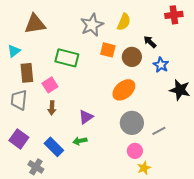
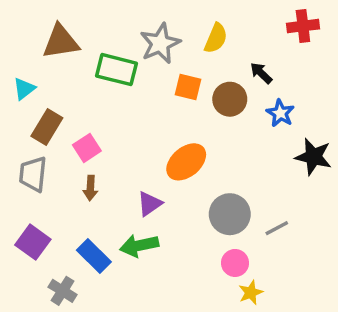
green rectangle: (67, 58) -> (117, 70), moved
brown rectangle: (27, 73) -> (47, 127), turned 36
orange ellipse: (124, 90) -> (186, 162), moved
green arrow: (80, 141) -> (139, 246), size x1.5

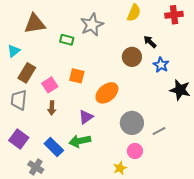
yellow semicircle: (216, 38) -> (134, 13), moved
green rectangle: (117, 70) -> (67, 40), size x0.6
orange square: (188, 87) -> (77, 76), moved
yellow star: (251, 293) -> (120, 168), moved

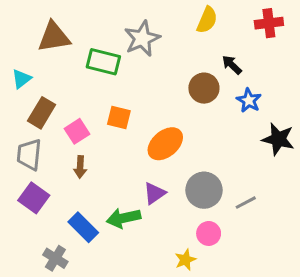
green rectangle: (67, 40) -> (103, 62), size x1.5
purple triangle: (86, 117) -> (154, 193), moved
purple square: (19, 139) -> (34, 198), moved

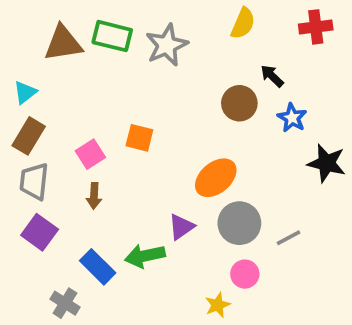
green rectangle: (103, 62) -> (112, 36), moved
brown rectangle: (42, 113) -> (29, 136), moved
orange ellipse: (165, 144) -> (216, 178), moved

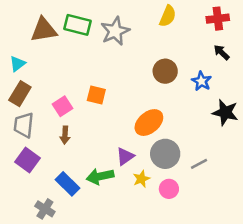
black arrow: (272, 76) -> (222, 52), moved
yellow star: (218, 305) -> (141, 179), moved

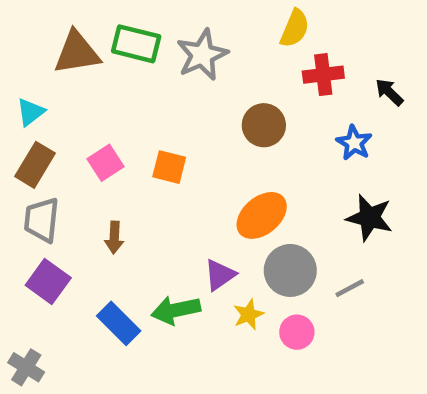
red cross: (218, 19) -> (323, 75), moved
brown circle: (165, 71) -> (264, 125), moved
pink square: (63, 106) -> (105, 163), moved
black star: (225, 112) -> (369, 218), moved
gray cross: (45, 209) -> (26, 367), moved

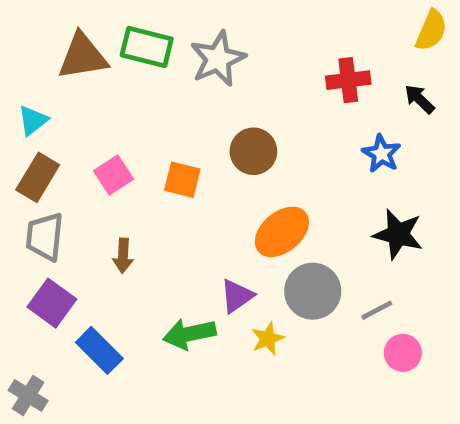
yellow semicircle: (295, 28) -> (431, 30), moved
brown circle: (264, 125) -> (253, 151), moved
blue rectangle: (119, 323) -> (99, 350), moved
pink circle: (297, 332) -> (403, 353), moved

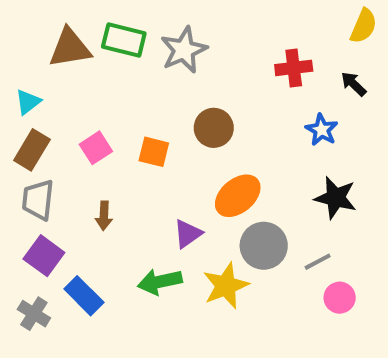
purple triangle: (237, 296) -> (188, 234), moved
yellow star: (268, 339) -> (226, 286), size x1.6
gray cross: (28, 396) -> (34, 314), moved

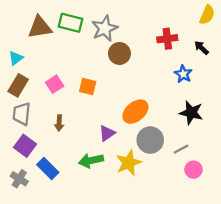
brown circle: (214, 128) -> (119, 53), moved

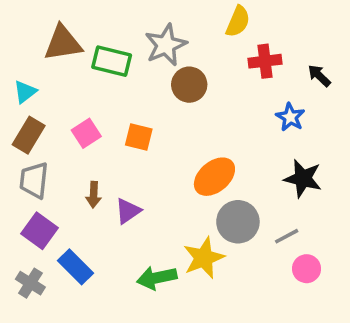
yellow semicircle: (207, 15) -> (238, 21), moved
green rectangle: (71, 23) -> (112, 61), moved
purple triangle: (107, 133) -> (128, 211), moved
green arrow: (91, 161) -> (157, 278), moved

